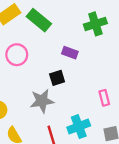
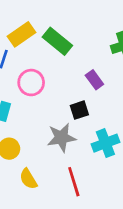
purple rectangle: (70, 53) -> (94, 80), turned 35
cyan cross: (79, 127) -> (105, 143), moved

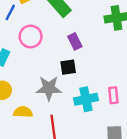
purple rectangle: (94, 80) -> (75, 41), moved
yellow semicircle: (28, 179) -> (23, 112), moved, turned 114

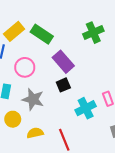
purple rectangle: (75, 41) -> (63, 62), size x1.5
gray star: (49, 88) -> (33, 99), moved, turned 30

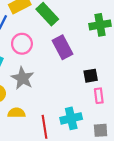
black square: (63, 85) -> (91, 76), moved
cyan cross: (86, 108) -> (71, 118), moved

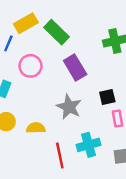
gray star: (23, 78) -> (69, 107), moved
yellow semicircle: (17, 113) -> (36, 128), moved

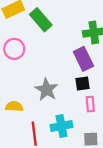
purple rectangle: (75, 68) -> (83, 59), moved

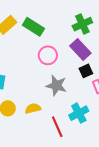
pink circle: (14, 49) -> (48, 55), moved

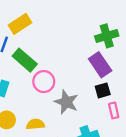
green rectangle: (33, 27) -> (25, 60), moved
pink circle: (48, 55) -> (44, 82), moved

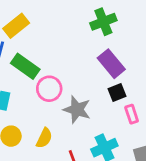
green cross: (107, 36) -> (103, 22), moved
yellow semicircle: (35, 124) -> (44, 138), turned 126

